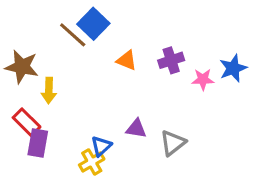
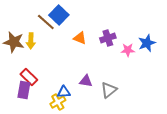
yellow arrow: (49, 90) -> (31, 41), moved
red rectangle: (27, 122) -> (29, 77), moved
blue triangle: (101, 146) -> (64, 92), turned 40

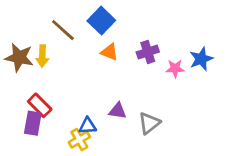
blue square: (59, 15) -> (101, 21), moved

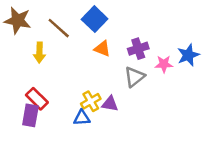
brown star: (19, 57) -> (18, 20), moved
gray triangle: (149, 123) -> (134, 77), moved
yellow cross: (79, 140) -> (91, 101), moved

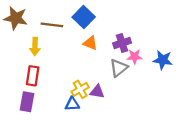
brown line: (59, 28) -> (52, 25), turned -35
blue star: (188, 55) -> (163, 60), moved, turned 30
pink star: (164, 64) -> (134, 57), moved
red rectangle: (37, 99) -> (33, 76), moved, turned 54

